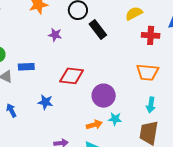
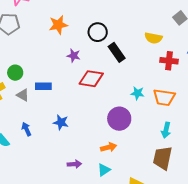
yellow semicircle: (134, 13) -> (153, 38), turned -144
red diamond: (72, 76) -> (91, 79), moved
cyan star: (115, 119) -> (137, 93), moved

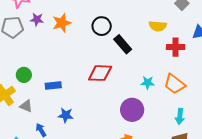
purple star: (74, 56) -> (37, 20), moved
gray triangle: (23, 95) -> (26, 106), moved
orange trapezoid: (164, 97) -> (175, 84), turned 35
blue star: (61, 122) -> (66, 115), moved

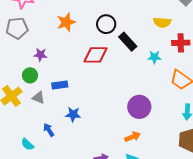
purple star: (37, 20) -> (40, 55), moved
red diamond: (100, 73) -> (95, 55), moved
cyan star: (148, 83) -> (154, 57), moved
gray triangle: (26, 106) -> (38, 98), moved

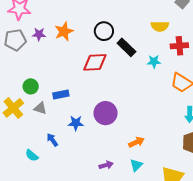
purple star: (40, 55) -> (39, 34), moved
purple circle: (139, 107) -> (106, 113), moved

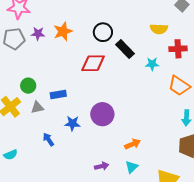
gray triangle: (40, 108) -> (37, 108), turned -32
cyan semicircle: (32, 155) -> (11, 155), moved, turned -64

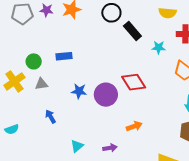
red diamond: (93, 63) -> (134, 82), moved, turned 55
blue rectangle: (58, 94) -> (64, 56), moved
blue star: (72, 123) -> (79, 91), moved
purple arrow: (102, 166) -> (110, 148), moved
cyan triangle: (132, 167) -> (77, 146), moved

